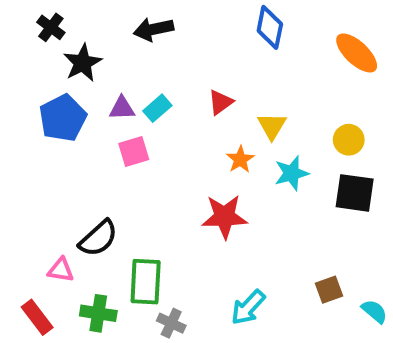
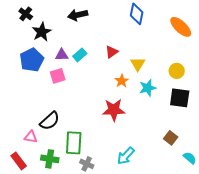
pink square: (134, 152) -> (58, 76), moved
brown square: (329, 290) -> (171, 138), moved, turned -32

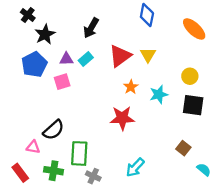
black arrow: (78, 15) -> (91, 28), moved, turned -48
red triangle: (112, 52) -> (120, 56), size x1.6
yellow triangle: (138, 64) -> (148, 55), moved

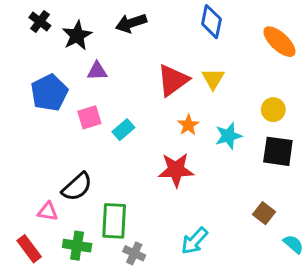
black arrow: (91, 28) -> (131, 23), moved, turned 42
black star: (45, 34) -> (77, 35), moved
purple triangle: (66, 59) -> (97, 71), moved
cyan rectangle: (86, 59) -> (123, 130), moved

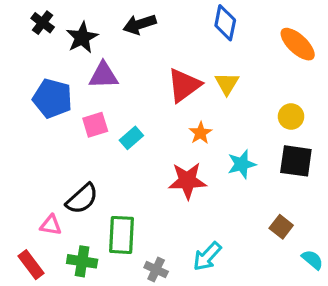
purple triangle: (97, 71) -> (103, 75), size x1.4
blue pentagon: (49, 93) -> (52, 98), turned -30
cyan star: (228, 136) -> (242, 164), moved
gray cross: (134, 253) -> (156, 270), moved

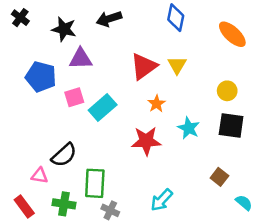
black cross: (43, 23) -> (20, 18), moved
black star: (82, 38) -> (64, 29), turned -30
cyan rectangle: (131, 138) -> (103, 108), size x1.5
cyan star: (242, 164) -> (189, 128), turned -30
gray cross: (156, 270) -> (110, 210), moved

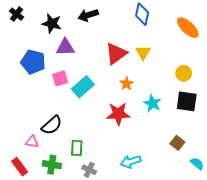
green rectangle: (95, 183) -> (77, 148), size x0.7
cyan arrow: (162, 200) -> (131, 162), turned 30

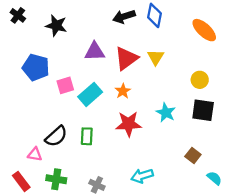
black arrow: (88, 15) -> (124, 17), moved
purple triangle: (65, 47) -> (95, 52), moved
orange star: (127, 84) -> (123, 91), moved
green rectangle: (77, 148) -> (87, 136), moved

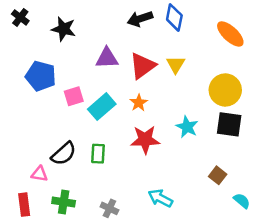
yellow circle: (200, 80) -> (225, 90), size x1.6
cyan arrow: (142, 176) -> (160, 198), turned 45
red rectangle: (21, 181) -> (24, 205), turned 30

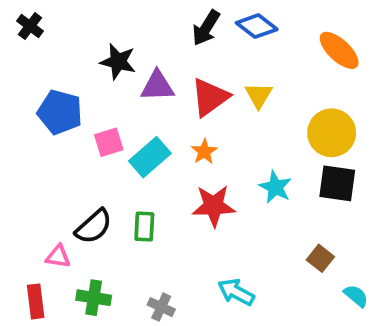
blue diamond: (174, 17) -> (257, 26), turned -64
black arrow: (140, 19) -> (206, 28), turned -40
black star: (64, 29) -> (118, 62), moved

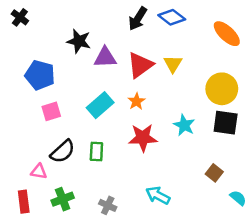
pink square: (109, 142) -> (51, 111), moved
green cross: (94, 298) -> (63, 199), turned -30

